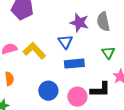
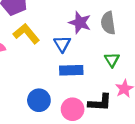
yellow L-shape: (34, 51) -> (26, 34), moved

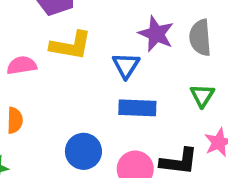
yellow L-shape: (26, 34) -> (71, 45), turned 136

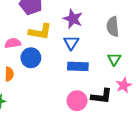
purple star: (156, 34) -> (73, 19), moved
blue circle: (83, 151) -> (31, 58), moved

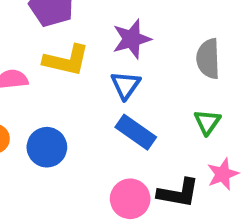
purple star: (73, 19) -> (132, 39), turned 30
blue circle: (31, 58) -> (47, 147), moved
blue rectangle: (78, 66) -> (136, 132), turned 30

